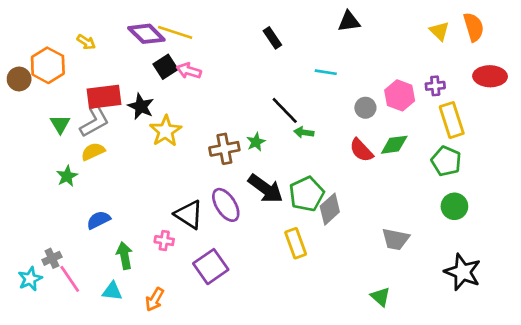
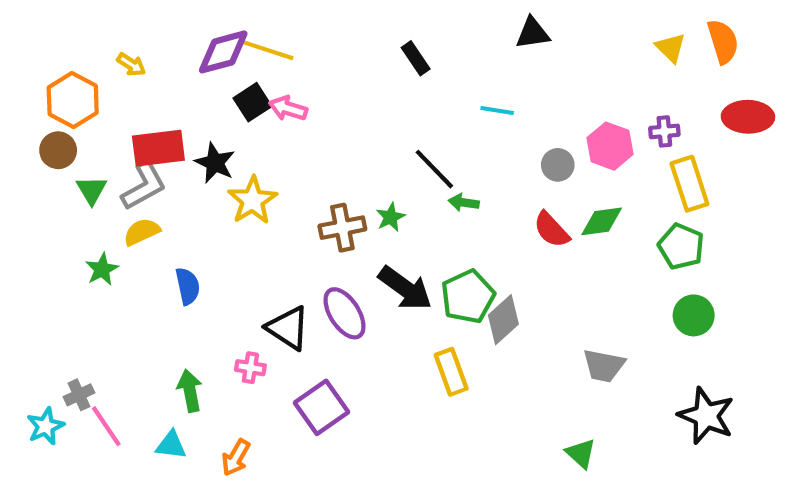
purple diamond: (146, 34) -> (223, 52), turned -60
brown circle: (19, 79) -> (58, 150), moved
blue semicircle: (98, 220) -> (188, 286), moved, turned 105

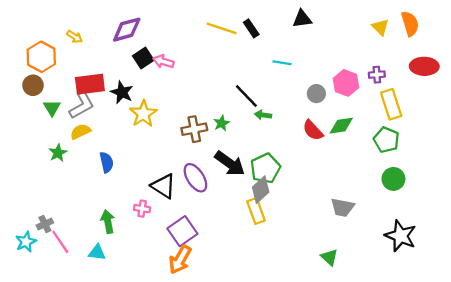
yellow line: (267, 50) -> (222, 28), moved
black rectangle: (416, 58) -> (251, 28), moved
gray diamond: (503, 320) -> (261, 190), moved
orange arrow: (236, 458) -> (180, 260), moved, size x1.4

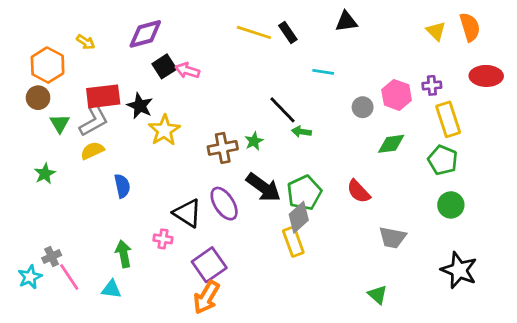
red semicircle: (313, 130) -> (359, 191), moved
green star: (58, 153) -> (45, 174), moved

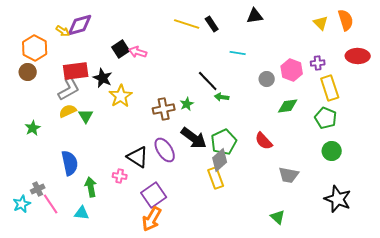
purple diamond: (145, 34) -> (80, 25), moved
green triangle: (60, 123) -> (86, 116), moved
blue semicircle: (122, 186) -> (70, 163), moved, size x1.4

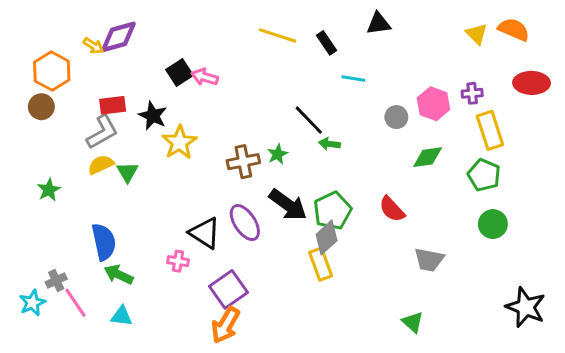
orange semicircle: (346, 20) -> (514, 29), turned -50
black rectangle: (212, 24) -> (327, 43), moved
red rectangle: (76, 71) -> (113, 105), size x0.7
green arrow: (91, 187) -> (119, 275), moved, turned -54
black star: (338, 199) -> (526, 307), moved

